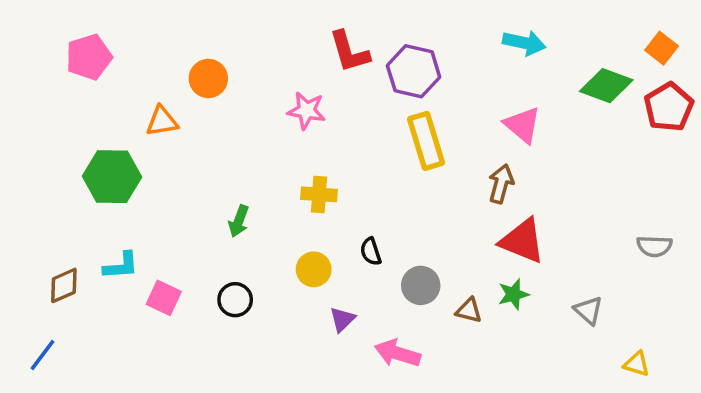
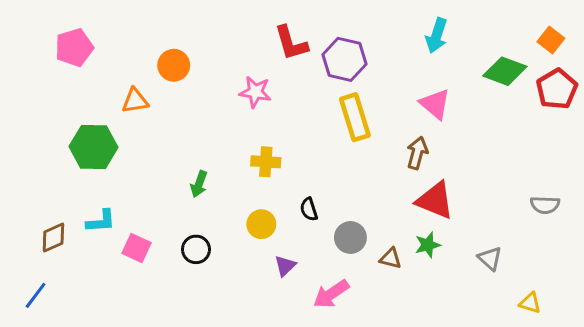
cyan arrow: (524, 43) -> (437, 36), turned 96
pink arrow: (397, 353) -> (331, 294), turned -51

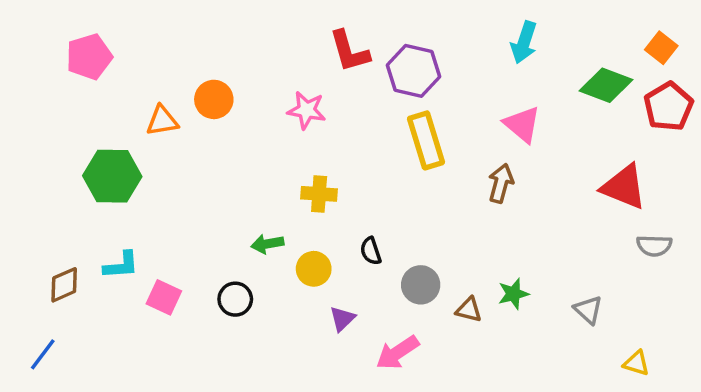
orange circle: (174, 65) -> (214, 99), moved
green arrow: (199, 184) -> (267, 244), moved, turned 60
red triangle: (435, 200) -> (624, 187), moved

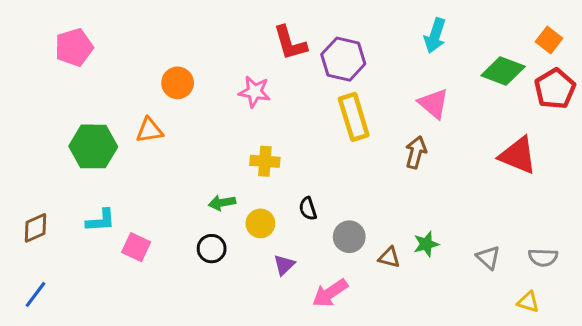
orange triangle: (162, 121) -> (149, 130), moved
gray semicircle: (654, 246) -> (543, 257), moved
brown diamond: (64, 285) -> (36, 228), moved
black circle: (235, 299) -> (212, 249), moved

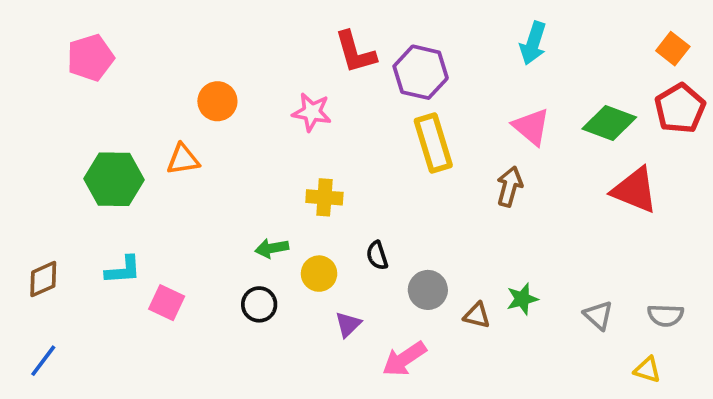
green diamond: (503, 71) -> (609, 123), moved

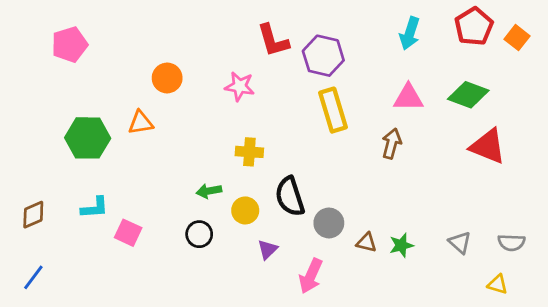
red pentagon: (680, 109) -> (474, 26), moved
pink triangle: (531, 127) -> (408, 98), turned -40
black semicircle: (377, 255) -> (290, 196), size x1.8
green star: (522, 299) -> (401, 245), moved
pink arrow: (404, 359) -> (311, 276), turned -32

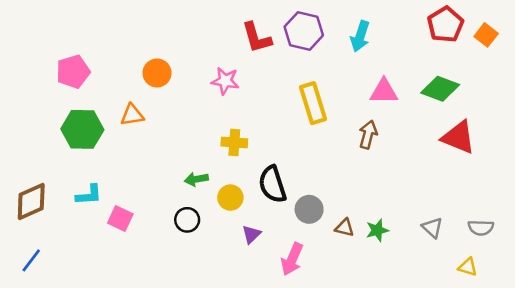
cyan arrow: (410, 33) -> (360, 36), moved
pink pentagon: (70, 45) -> (73, 72), moved
purple hexagon: (323, 56) -> (304, 31), moved
brown diamond: (33, 215) -> (31, 201), size x1.4

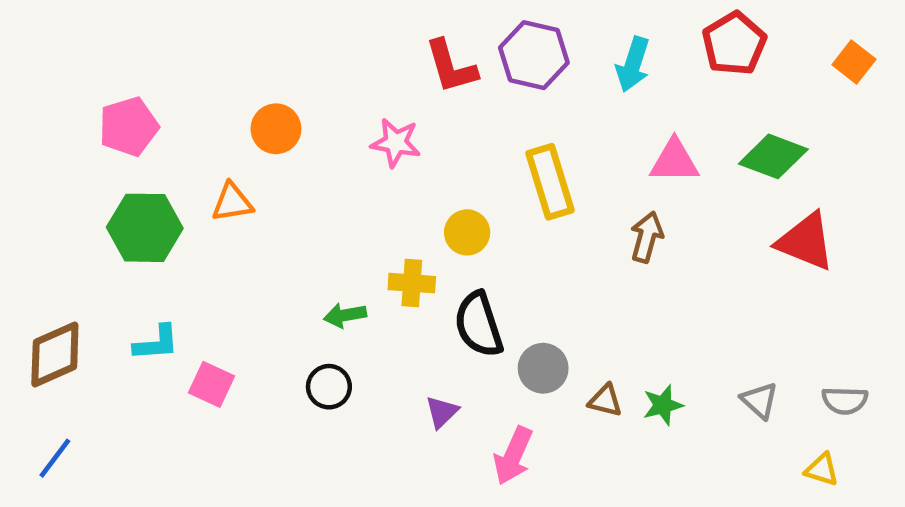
red pentagon: (445, 24) -> (734, 44), moved
yellow cross: (234, 142) -> (412, 283), moved
yellow circle: (230, 198) -> (467, 232), moved

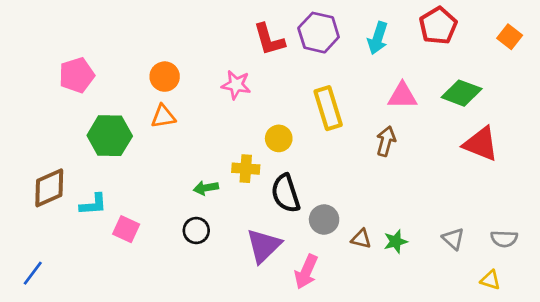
orange triangle: (232, 202) -> (163, 116), moved
green hexagon: (145, 228) -> (110, 136), moved
brown diamond: (55, 354) -> (49, 188), moved
purple triangle: (442, 412) -> (264, 246), size x1.8

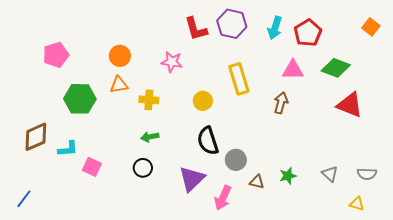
red pentagon: (438, 26) -> (308, 33), moved
yellow cross: (246, 169) -> (149, 100), moved
brown triangle: (361, 239) -> (257, 182), moved

